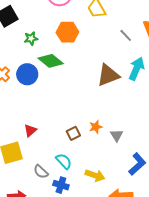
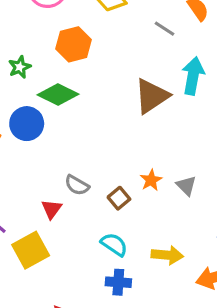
gray semicircle: (41, 172) -> (77, 185), moved

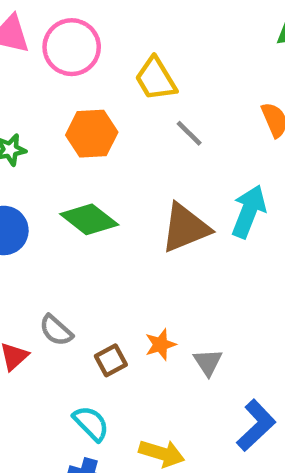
gray line: (164, 29) -> (189, 133), moved
green diamond: (58, 95) -> (89, 219), moved

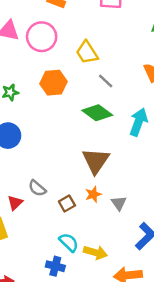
green diamond: (89, 219) -> (97, 113), moved
brown triangle: (185, 228) -> (96, 161), moved, turned -32
cyan semicircle: (91, 423) -> (69, 242), moved

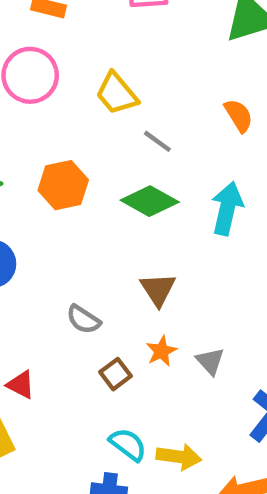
orange hexagon: (54, 83) -> (63, 185), moved
brown triangle: (96, 161) -> (158, 289), size x0.7
gray semicircle: (37, 188) -> (83, 319), moved
red triangle: (15, 203) -> (21, 385), turned -42

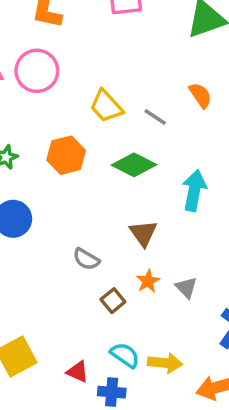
yellow trapezoid: (117, 94) -> (106, 106), moved
gray line: (157, 141) -> (155, 117), moved
cyan arrow: (227, 208) -> (194, 190), moved
red triangle: (21, 385) -> (78, 372), moved

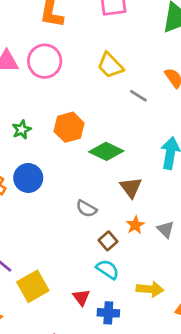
yellow trapezoid: (106, 106) -> (110, 65), moved
green diamond: (134, 165) -> (106, 151), moved
cyan semicircle: (125, 355) -> (108, 269), moved
red triangle: (78, 372) -> (81, 297), turned 30

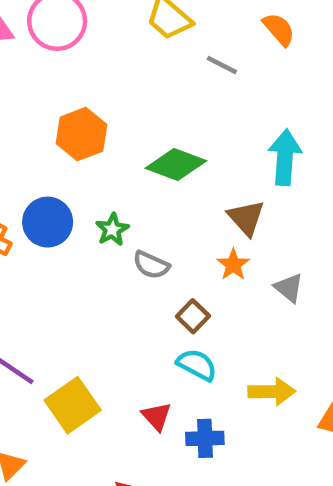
orange hexagon: (69, 127) -> (81, 134), moved
green star: (22, 130) -> (112, 230), moved
brown triangle: (131, 187) -> (246, 218), moved
orange star: (135, 225) -> (233, 265), moved

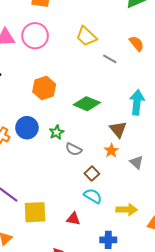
yellow square: (73, 405) -> (35, 212), turned 30
red triangle: (157, 416) -> (73, 219), turned -40
blue cross: (205, 438) -> (108, 240), moved

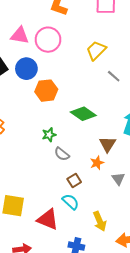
yellow trapezoid: (86, 36) -> (96, 50), turned 80
blue circle: (27, 128) -> (26, 69), moved
yellow arrow: (127, 210) -> (100, 221), turned 54
red triangle: (73, 219) -> (48, 219), size x1.6

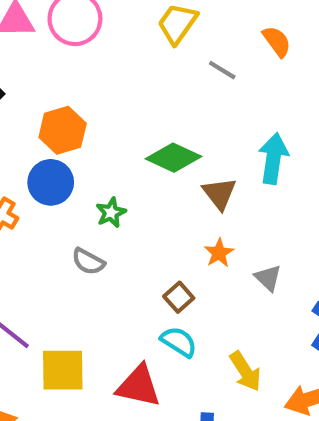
blue circle: (26, 69) -> (51, 182), moved
orange hexagon: (46, 91) -> (63, 130), moved
brown triangle: (108, 144) -> (219, 193), moved
gray semicircle: (62, 154) -> (88, 261), moved

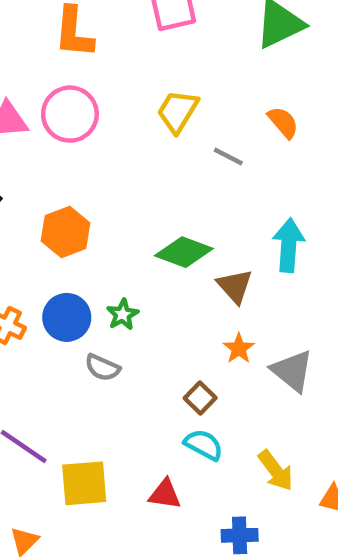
blue circle: (51, 182) -> (67, 317), moved
gray triangle: (268, 278) -> (292, 371), size x1.5
red triangle: (139, 386) -> (165, 494), size x0.7

